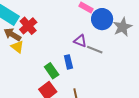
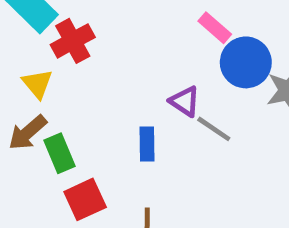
brown arrow: (12, 34) -> (28, 133), moved, turned -84
green rectangle: (52, 71) -> (59, 153), moved

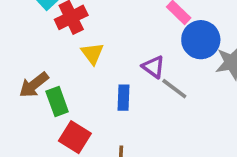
yellow triangle: (37, 84) -> (92, 53), moved
red square: (85, 199) -> (75, 137), turned -36

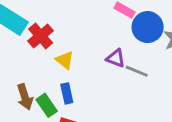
brown arrow: (34, 85) -> (25, 97), turned -55
blue rectangle: (123, 98) -> (67, 93), moved

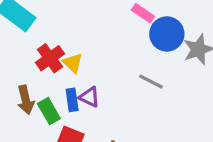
red cross: (41, 36) -> (50, 58), moved
purple triangle: (116, 58) -> (90, 97), moved

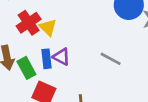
gray line: (151, 82) -> (111, 59), moved

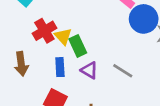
purple triangle: (61, 57) -> (89, 70), moved
green rectangle: (26, 68) -> (78, 46), moved

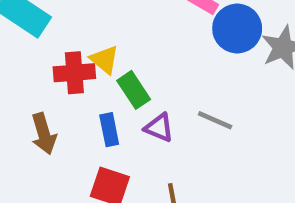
red cross: (44, 31) -> (74, 73), turned 35
yellow triangle: (63, 36) -> (105, 60), moved

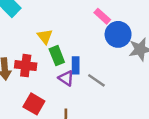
red cross: (74, 73) -> (26, 66), moved
blue rectangle: (109, 130) -> (76, 65), moved

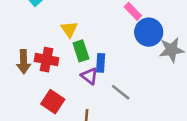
gray line: (96, 80) -> (121, 92), moved

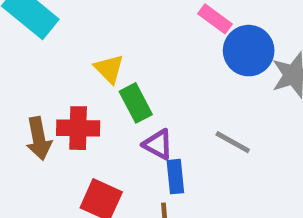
blue rectangle: (101, 63) -> (175, 177), moved
gray line: (121, 92) -> (233, 142), moved

